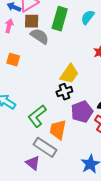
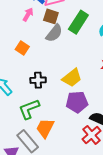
gray semicircle: (40, 36) -> (54, 33), turned 78
black cross: (64, 92) -> (38, 80), moved
purple pentagon: (82, 112) -> (77, 102), moved

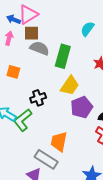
green rectangle: (78, 22) -> (63, 56), moved
gray semicircle: (54, 33) -> (40, 48), turned -90
green L-shape: (29, 109) -> (23, 120), moved

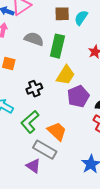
brown square: (32, 33) -> (62, 14), moved
green L-shape: (23, 120) -> (30, 122), moved
orange trapezoid: (59, 142) -> (57, 131), turned 125

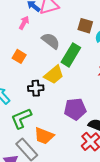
yellow trapezoid: (66, 75) -> (54, 75), moved
orange trapezoid: (57, 131) -> (44, 136), turned 140

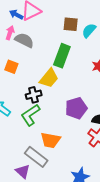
gray semicircle: (51, 41) -> (24, 40), moved
green L-shape: (21, 118) -> (30, 115), moved

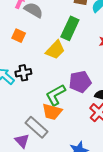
black cross: (34, 95) -> (23, 73), moved
green L-shape: (30, 115) -> (56, 95), moved

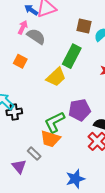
black cross: (23, 73) -> (14, 112), moved
gray rectangle: (36, 127) -> (34, 154), size x0.6

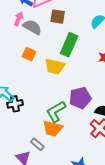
brown square: (84, 26) -> (58, 17), moved
orange square: (20, 61) -> (29, 54), moved
yellow trapezoid: (56, 77) -> (55, 66), turned 60

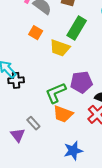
orange trapezoid: (53, 128) -> (63, 114), moved

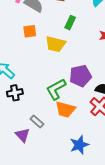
green rectangle: (77, 28) -> (70, 23), size x0.6
orange square: (36, 33) -> (30, 31), turned -32
black cross: (16, 80) -> (15, 93), moved

